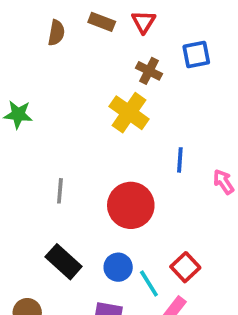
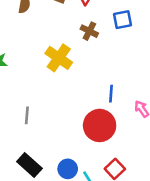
yellow cross: (129, 113) -> (59, 58), moved
red circle: (131, 205) -> (100, 125), moved

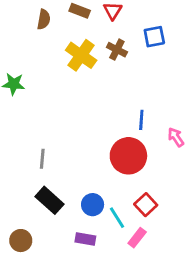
yellow cross: (59, 58) -> (81, 55), moved
gray line: (27, 115) -> (42, 159), moved

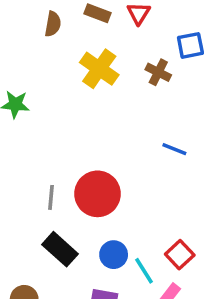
brown cross: (117, 50) -> (158, 72), moved
blue line: (141, 120) -> (174, 149), turned -72
red circle: (128, 156) -> (97, 194), moved

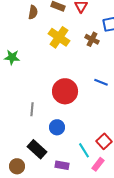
red circle: (97, 194) -> (65, 91), moved
black rectangle: (60, 249) -> (37, 149), moved
blue circle: (114, 255) -> (57, 127), moved

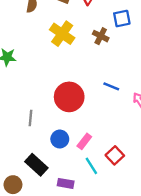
pink rectangle: (98, 164) -> (84, 141), moved

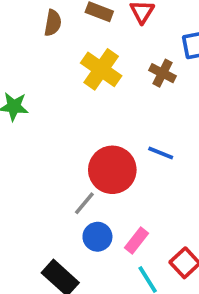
blue line: (111, 86) -> (161, 153), moved
gray line: (31, 118) -> (84, 203), moved, turned 35

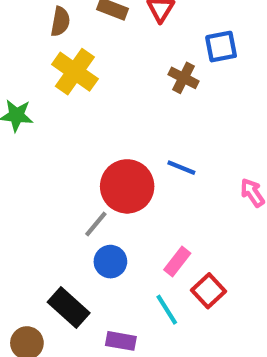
yellow cross: (101, 69) -> (75, 72), moved
pink rectangle: (137, 240) -> (177, 262), moved

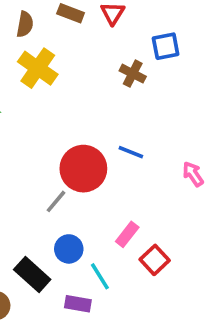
blue circle: (110, 262) -> (69, 249), moved
cyan line: (167, 310) -> (100, 276), moved

